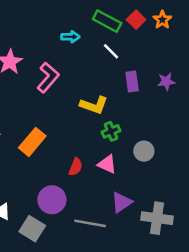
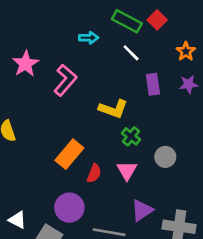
orange star: (162, 20) -> (186, 51), moved
green cross: (111, 131) -> (131, 136), turned -30
orange rectangle: (32, 142) -> (69, 154), moved
pink triangle: (107, 164) -> (127, 171), turned 36

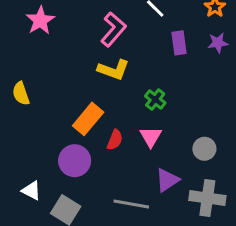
pink L-shape: (65, 80) -> (113, 29), moved
yellow L-shape: (113, 109) -> (113, 70), moved
gray circle: (165, 157) -> (204, 149), moved
purple circle: (69, 208) -> (75, 161), moved

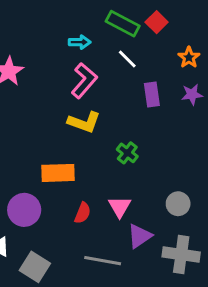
orange rectangle: (88, 119) -> (58, 173), turned 48
pink triangle: (151, 137) -> (120, 207), moved
red semicircle: (115, 140) -> (83, 213), moved
purple circle: (75, 161) -> (24, 210), moved

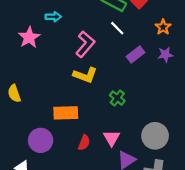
cyan arrow: (80, 42) -> (53, 17), moved
purple rectangle: (152, 94) -> (136, 55), turned 60
gray circle: (178, 204) -> (155, 136), size x1.5

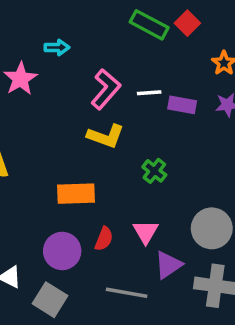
white line: (117, 28) -> (149, 93), moved, turned -49
purple rectangle: (136, 55) -> (182, 105), turned 48
purple circle: (41, 140) -> (62, 251), moved

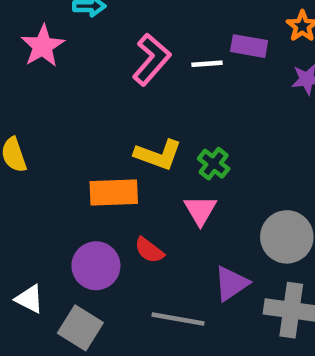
purple rectangle: (182, 105) -> (249, 46), moved
yellow L-shape: (106, 136) -> (158, 155), moved
pink triangle: (146, 232) -> (200, 210), moved
red semicircle: (104, 239) -> (149, 250), turned 105

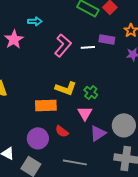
purple triangle: (231, 284) -> (98, 133), moved

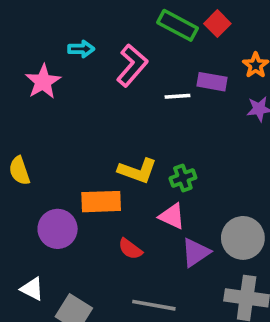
pink L-shape: (63, 45) -> (132, 65), moved
green cross: (91, 92) -> (183, 178), turned 32
pink triangle: (85, 113) -> (172, 216), turned -35
purple circle: (38, 138) -> (58, 229), moved

